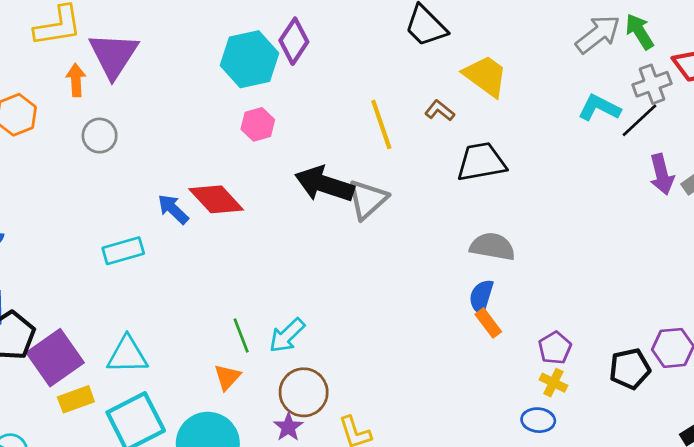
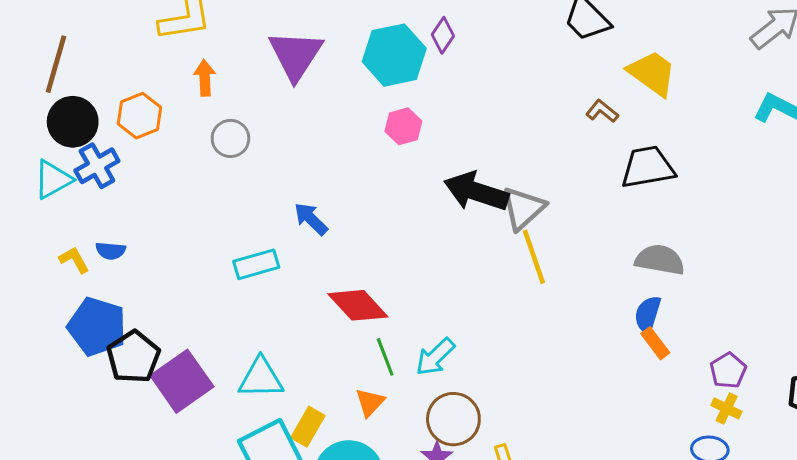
purple diamond: (294, 41) -> (443, 35), size x0.7
purple triangle: (113, 55) -> (296, 55), moved
yellow line: (381, 124) -> (534, 257), moved
red diamond: (216, 199) -> (358, 305), moved
yellow rectangle: (76, 399) -> (308, 427), moved, turned -40

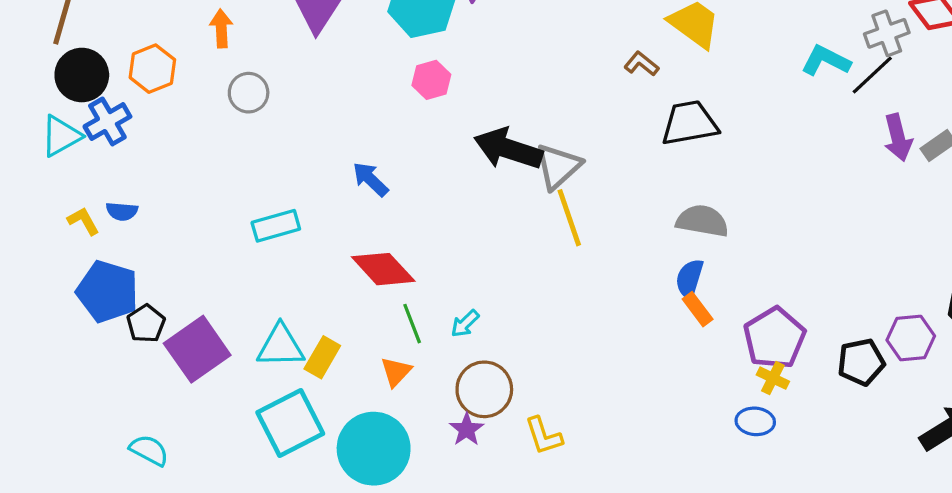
blue arrow: (311, 219) -> (370, 179), moved
black pentagon: (133, 357) -> (146, 324), size x0.7
cyan arrow: (435, 357) -> (465, 324), size x0.7
purple pentagon: (728, 371) -> (774, 338), size x1.6
yellow rectangle: (308, 427) -> (322, 357), moved

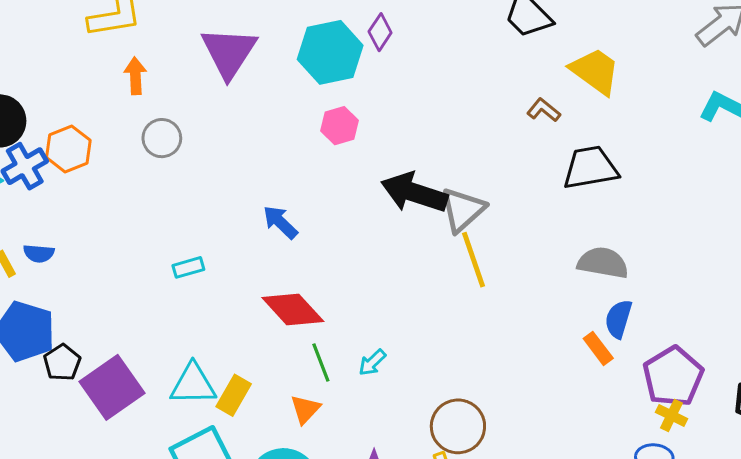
orange hexagon: (152, 69) -> (68, 149), moved
cyan rectangle: (276, 226) -> (188, 267), size x0.7
blue semicircle: (690, 279) -> (618, 319), moved
brown circle: (484, 389) -> (458, 426), moved

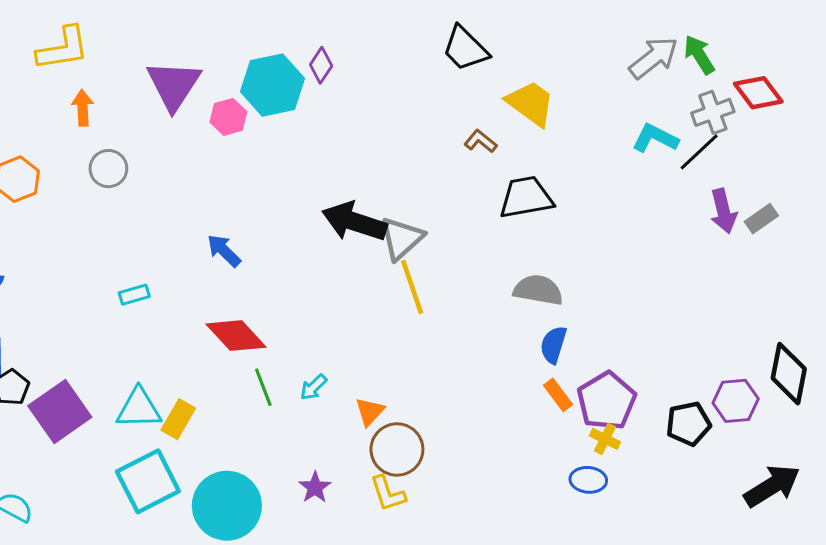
pink hexagon: (340, 126) -> (228, 117), moved
orange rectangle: (598, 348) -> (558, 395), moved
orange triangle: (305, 409) -> (370, 412), moved

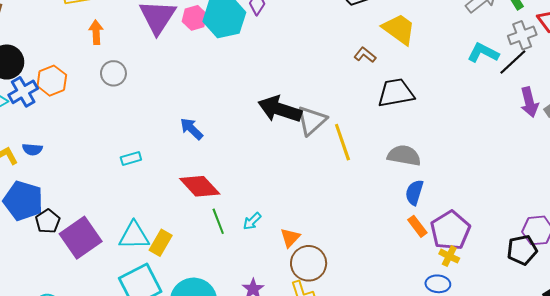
pink hexagon: (228, 117) -> (195, 18), moved
yellow line: (412, 287) -> (342, 142), moved
black pentagon: (689, 424) -> (522, 250), moved

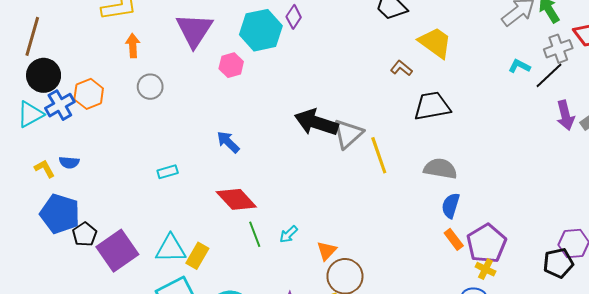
pink hexagon: (195, 18) -> (231, 65), moved
cyan L-shape: (483, 53) -> (519, 66), size x0.7

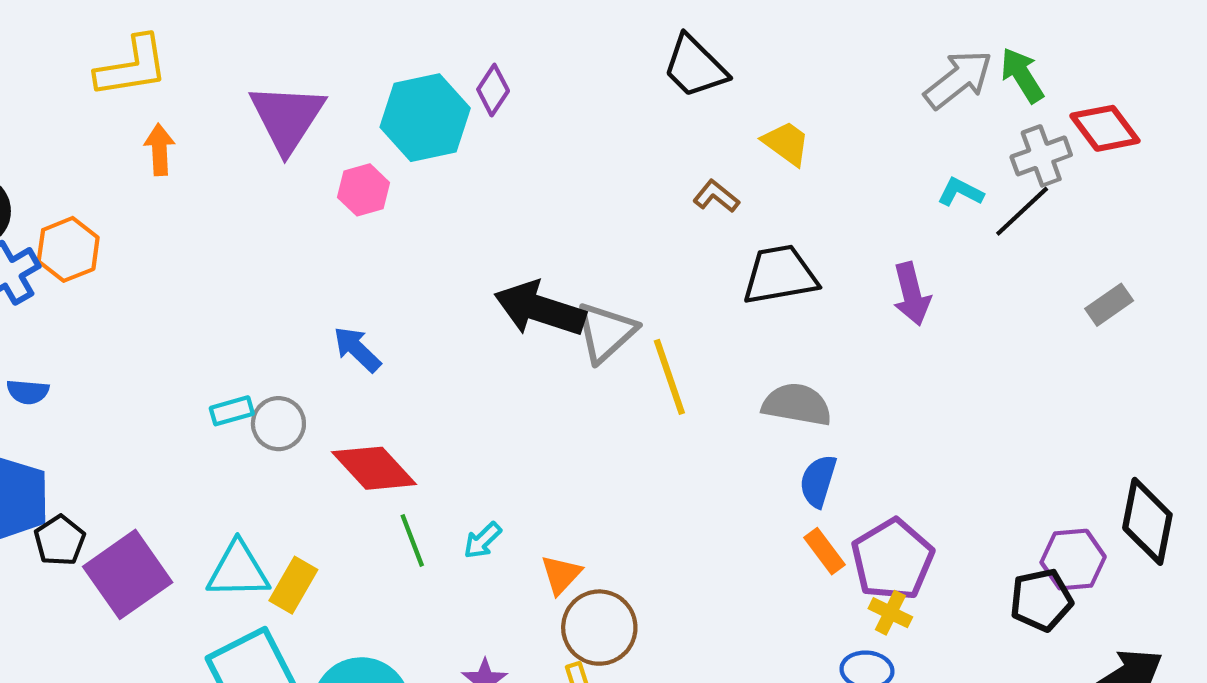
yellow trapezoid: (435, 43) -> (786, 143), size x0.7
gray circle: (150, 87) -> (278, 424), moved
purple arrow: (565, 115) -> (912, 294), moved

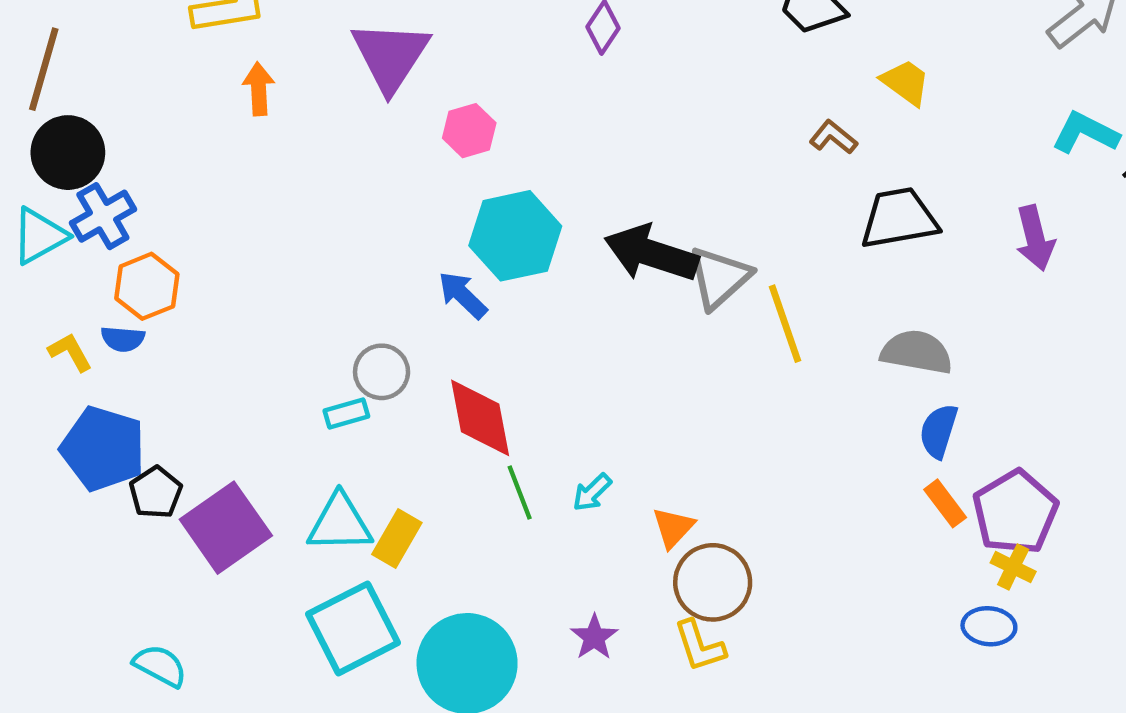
cyan hexagon: (425, 118) -> (515, 236), moved
cyan L-shape: (960, 192) -> (1085, 133), size x1.4
orange hexagon: (68, 249) -> (147, 286), moved
cyan rectangle: (232, 411) -> (346, 413), moved
red diamond: (374, 468) -> (480, 418), turned 32

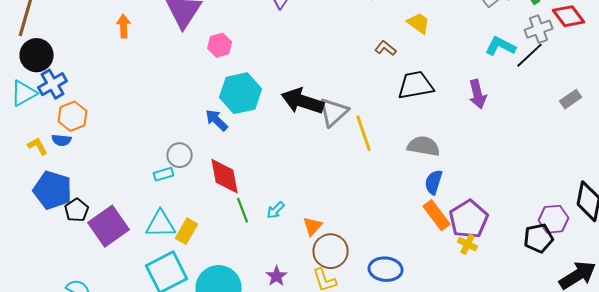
orange rectangle: (945, 503) -> (437, 215), size x1.4
blue ellipse: (989, 626) -> (386, 269), moved, size x1.4

